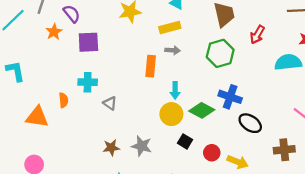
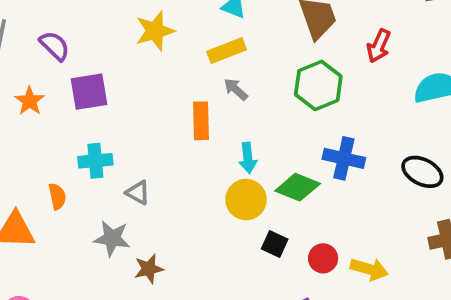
orange star: (54, 32) -> (30, 101), moved
gray arrow: (173, 50) -> (236, 89), turned -136
black ellipse: (250, 123) -> (422, 172), moved
gray star: (142, 146) -> (112, 238), moved

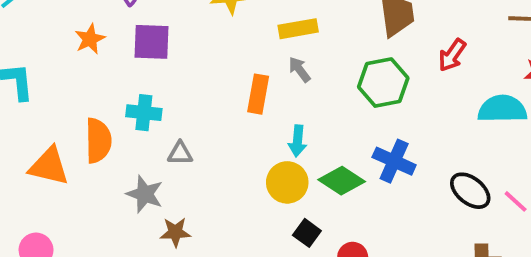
gray triangle: (138, 193) -> (180, 153), turned -40
orange semicircle: (57, 196) -> (98, 141), size x1.6

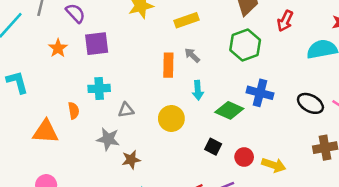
gray arrow: (300, 70) -> (192, 55), moved
orange semicircle: (98, 141) -> (74, 111), size x0.6
yellow circle: (287, 182) -> (171, 118), moved

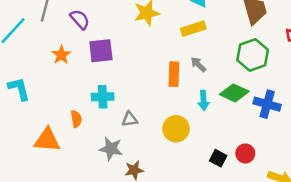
green diamond: (229, 110) -> (234, 93), moved
red circle: (244, 157) -> (245, 153), moved

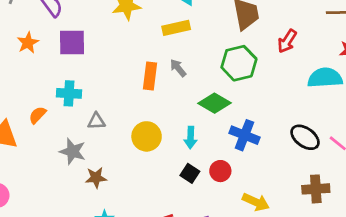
cyan arrow: (203, 100) -> (191, 138), moved
blue cross: (267, 104) -> (244, 135), moved
orange semicircle: (76, 119) -> (37, 115), turned -133

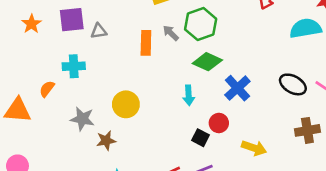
green hexagon: (239, 63) -> (201, 24), moved
gray triangle: (96, 121) -> (99, 31), moved
blue cross: (244, 135) -> (237, 88), turned 32
yellow circle: (147, 136) -> (126, 104), moved
black square: (190, 173) -> (201, 138), moved

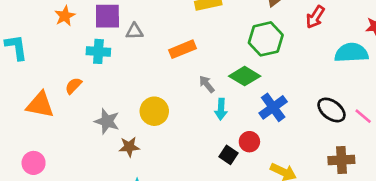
green hexagon: (201, 24) -> (266, 39), moved
gray arrow: (171, 33) -> (207, 84), moved
orange rectangle: (146, 43) -> (182, 49), turned 60
cyan cross: (74, 66) -> (98, 51), moved

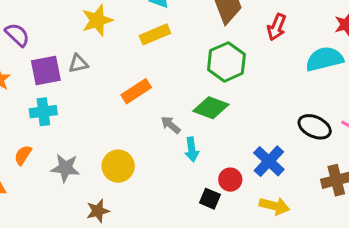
gray triangle: (134, 31) -> (78, 64), moved
blue cross: (273, 107) -> (269, 161), moved
gray star: (107, 121) -> (65, 168), moved

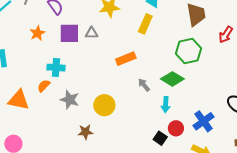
yellow rectangle: (155, 34) -> (145, 24), turned -54
cyan cross: (43, 112) -> (56, 68), moved
cyan arrow: (192, 149) -> (166, 105), moved

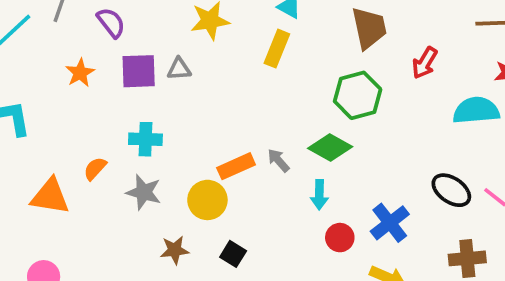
orange rectangle: (126, 59) -> (236, 166), moved
cyan cross: (56, 68) -> (145, 139), moved
black square: (160, 138) -> (233, 254), moved

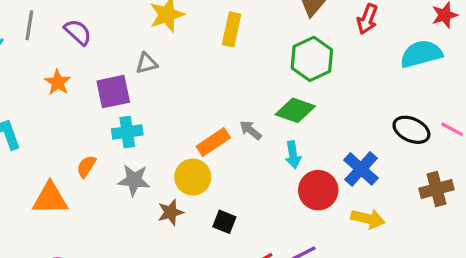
purple square: (139, 71) -> (113, 92), moved
red circle: (340, 238) -> (318, 190), size x1.5
brown star: (175, 250) -> (171, 212), moved

